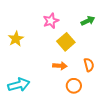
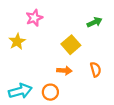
pink star: (51, 21) -> (34, 18), moved
orange circle: (74, 86) -> (50, 92), moved

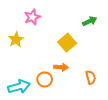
orange semicircle: (96, 69) -> (91, 77), moved
orange circle: (50, 92) -> (45, 79), moved

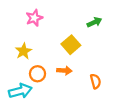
yellow star: (16, 40) -> (24, 51), moved
orange circle: (45, 79) -> (37, 74), moved

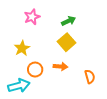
green arrow: (94, 22) -> (69, 21), moved

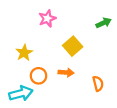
pink star: (32, 17) -> (47, 18), moved
green arrow: (69, 21) -> (104, 23), moved

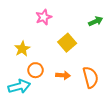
orange arrow: (66, 72) -> (63, 75), moved
orange semicircle: (98, 84) -> (91, 77), size x1.5

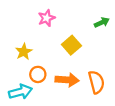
orange arrow: (63, 75) -> (67, 80), size x1.5

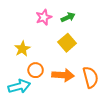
green arrow: (102, 22) -> (68, 17), moved

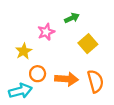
pink star: (44, 17) -> (46, 32), moved
yellow square: (67, 43) -> (88, 44), moved

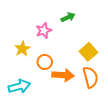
yellow square: (88, 44) -> (88, 52), moved
orange circle: (38, 74) -> (45, 62), moved

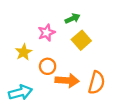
yellow square: (88, 52) -> (81, 40), moved
orange semicircle: (90, 77) -> (97, 83), turned 30

